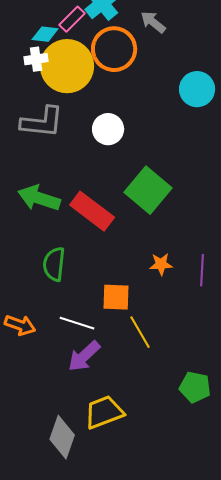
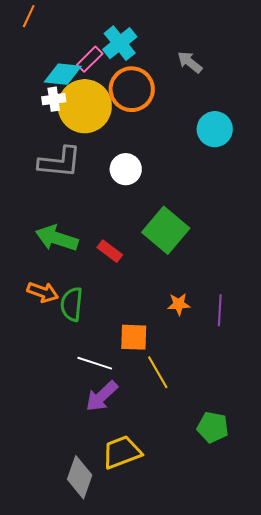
gray arrow: (153, 22) -> (190, 62), moved
cyan diamond: (45, 34) -> (63, 74), size x1.4
red rectangle: (92, 211) -> (110, 251), size x0.6
orange arrow: (20, 325) -> (43, 292), moved

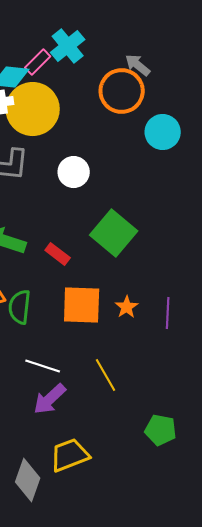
orange circle: (132, 89) -> (122, 91), moved
orange star: (179, 304) -> (127, 307), turned -30
orange square: (134, 337) -> (82, 305), moved, size x1.4

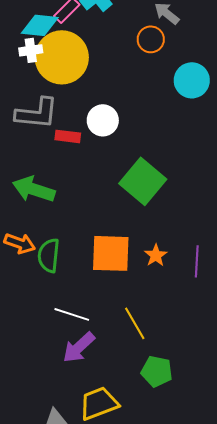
orange circle: (122, 91) -> (151, 39), size x0.6
red rectangle: (58, 254) -> (68, 136), moved, turned -30
green pentagon: (161, 430) -> (157, 371), moved

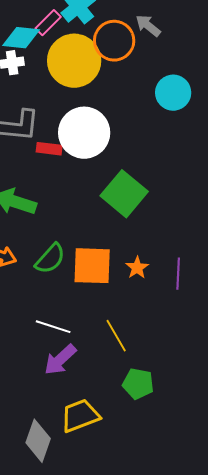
orange circle: (151, 39) -> (114, 41), moved, size x1.5
yellow circle: (62, 57) -> (74, 61), moved
white circle: (103, 120) -> (84, 133), size x1.6
green semicircle: (49, 255) -> (50, 259), moved, turned -144

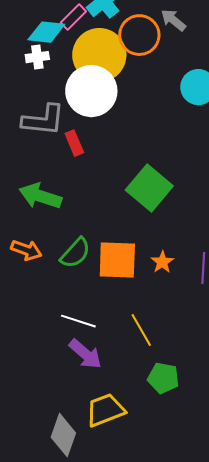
white circle: (84, 133) -> (91, 91), moved
red rectangle: (49, 149) -> (74, 143), turned 60
purple arrow: (60, 360) -> (85, 354), turned -96

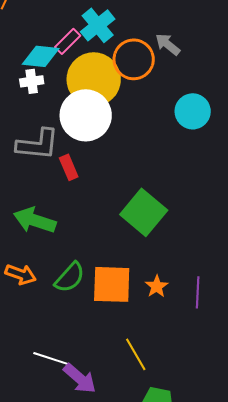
white line: (78, 321) -> (51, 358), moved

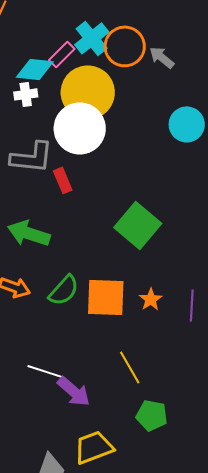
orange circle: (134, 59) -> (125, 46), moved

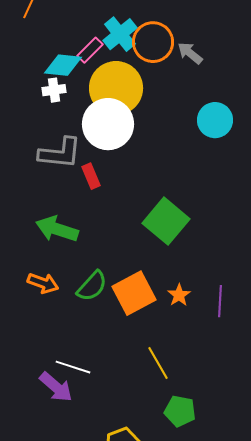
orange square: (106, 297) -> (134, 293), turned -30
purple arrow: (74, 391) -> (56, 387), moved

